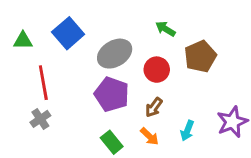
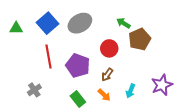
green arrow: (165, 29) -> (123, 23), moved
gray ellipse: (115, 54) -> (80, 23), moved
red line: (43, 83) -> (49, 57), moved
gray cross: (40, 119) -> (34, 90), moved

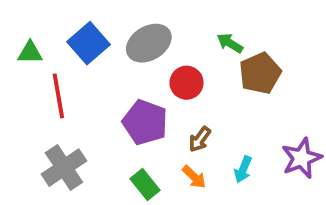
red circle: (109, 48) -> (187, 83), moved
red line: (49, 57) -> (58, 96), moved
gray cross: (34, 90) -> (64, 168), size x1.6

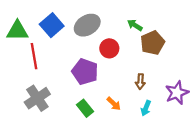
green triangle: (30, 53) -> (17, 31), size x1.5
brown arrow: (200, 139) -> (140, 82), moved, turned -32
cyan arrow: (243, 169) -> (146, 108), moved

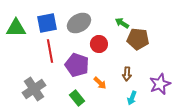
blue square: (52, 25) -> (47, 23), turned 30
brown pentagon: (153, 43) -> (138, 39), turned 30
red line: (34, 56) -> (50, 51), moved
orange arrow: (114, 104) -> (100, 83), moved

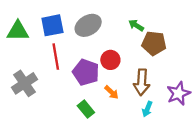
red circle: (99, 44) -> (110, 60), moved
brown arrow: (127, 74) -> (142, 82), size x1.6
gray cross: (34, 89) -> (25, 83), moved

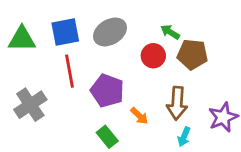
red circle: (110, 60) -> (153, 56), moved

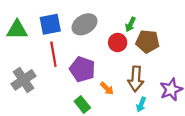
green arrow: (170, 32) -> (130, 24), turned -96

